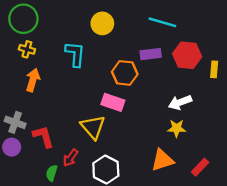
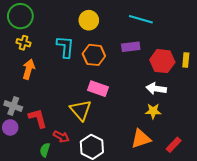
red hexagon: (187, 55) -> (162, 61), moved
orange hexagon: (125, 73) -> (94, 55), moved
white arrow: (180, 102) -> (156, 89), turned 30
red arrow: (71, 158) -> (61, 137), turned -98

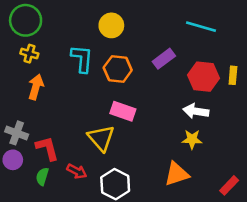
cyan line: (141, 19) -> (201, 27), moved
purple rectangle: (131, 47) -> (164, 59), turned -30
red rectangle: (174, 145) -> (229, 185), moved
green semicircle: (45, 150) -> (42, 176), moved

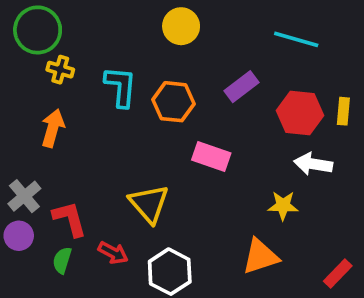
yellow circle: (111, 25) -> (181, 26), moved
yellow cross: (29, 54) -> (60, 70), moved
pink rectangle: (123, 111) -> (211, 156), moved
white arrow: (196, 111) -> (313, 164), moved
gray cross: (17, 133) -> (24, 196), turned 30

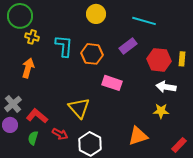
cyan line: (296, 39) -> (144, 21), moved
yellow star: (283, 206) -> (161, 111), moved
red L-shape: (70, 219) -> (37, 116), turned -35

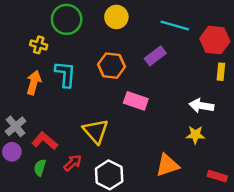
green circle: (20, 16) -> (67, 19), moved
cyan L-shape: (64, 46) -> (65, 74), moved
red hexagon: (159, 60) -> (215, 40), moved
red arrow: (60, 134) -> (73, 163), turned -70
red rectangle: (179, 145) -> (217, 176), turned 63

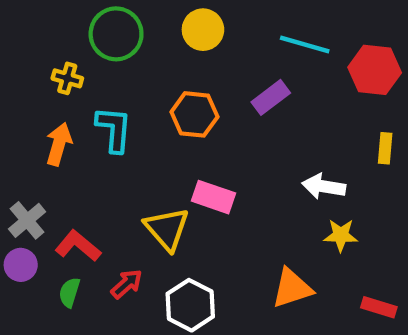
yellow rectangle: (221, 72) -> (385, 148), moved
pink rectangle: (136, 101) -> (214, 197), moved
white arrow: (201, 106) -> (324, 186), moved

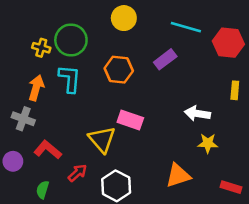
green circle: (116, 34) -> (71, 40), moved
gray cross: (27, 220) -> (23, 119), moved, turned -30
green semicircle: (69, 292) -> (43, 190), moved

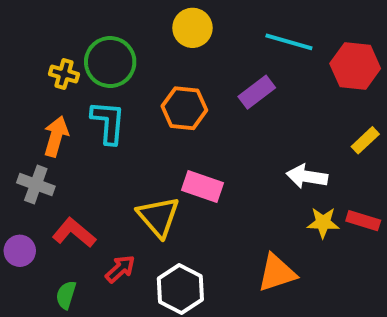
yellow rectangle: (235, 90) -> (365, 140), turned 42
red rectangle: (231, 187) -> (363, 221), moved

